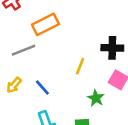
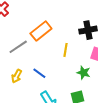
orange rectangle: (45, 24) -> (41, 31), moved

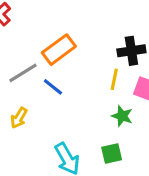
yellow line: (66, 50) -> (114, 79), moved
blue line: (39, 73) -> (53, 87), moved

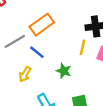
green star: (122, 116) -> (64, 71), moved
yellow arrow: (19, 118) -> (25, 74), moved

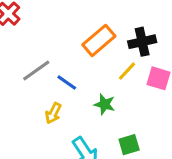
orange rectangle: (42, 25) -> (99, 40), moved
yellow line: (82, 47) -> (127, 71), turned 35

